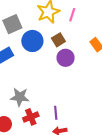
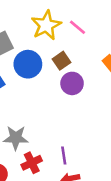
pink line: (72, 15) -> (78, 27), turned -64

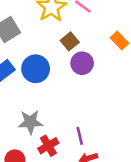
blue circle: (28, 64) -> (36, 69), moved

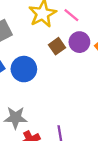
purple circle: (82, 63) -> (79, 42), moved

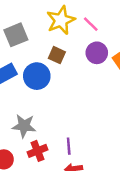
brown square: (57, 46) -> (57, 55), moved, turned -35

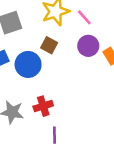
red cross: (37, 151) -> (43, 106), moved

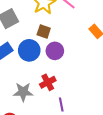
purple circle: (88, 46) -> (55, 51), moved

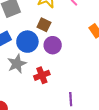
gray star: (23, 92) -> (17, 64), moved, turned -30
purple line: (61, 105) -> (71, 99), moved

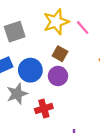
brown square: (44, 25) -> (60, 54), moved

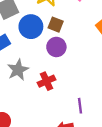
blue circle: (30, 70) -> (31, 27), moved

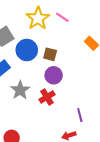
brown square: (56, 25) -> (50, 54), moved
purple circle: (56, 47) -> (54, 75), moved

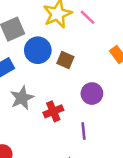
purple circle: (54, 75) -> (92, 94), moved
purple line: (80, 115) -> (83, 131), moved

